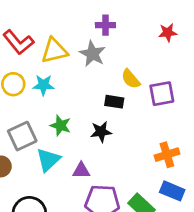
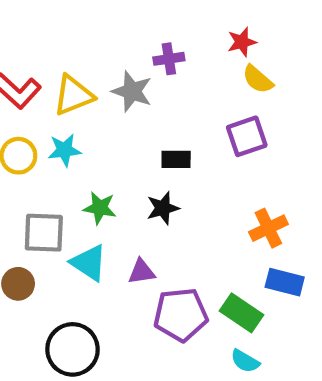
purple cross: (105, 25) -> (169, 59), moved
yellow semicircle: (131, 79) -> (258, 79), moved
gray square: (22, 136) -> (44, 233), turned 36
cyan triangle: (48, 160) -> (89, 263), turned -35

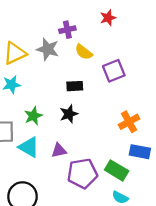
yellow semicircle: (258, 79) -> (84, 52), moved
green star: (100, 208) -> (33, 116), turned -30

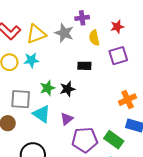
red star: (108, 18) -> (117, 27), moved
yellow semicircle: (84, 52) -> (94, 38), turned 35
black star: (69, 114) -> (67, 89), moved
purple triangle: (59, 150) -> (67, 119), turned -32

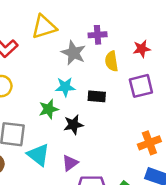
yellow triangle: (36, 34) -> (44, 27), moved
cyan star: (31, 60) -> (65, 87), moved
green star: (47, 88) -> (49, 109), moved

